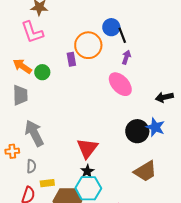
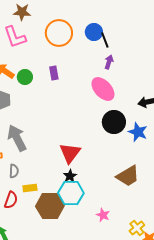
orange circle: (88, 45) -> (59, 33), moved
purple rectangle: (71, 59) -> (54, 73), moved
black circle: (137, 131) -> (114, 122), moved

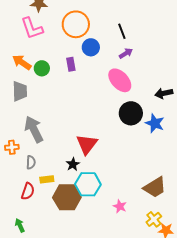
blue circle: (94, 32) -> (91, 47), moved
purple arrow: (109, 62) -> (126, 53), turned 40
black star: (70, 176) -> (73, 164), moved
brown trapezoid: (128, 176) -> (155, 187), moved

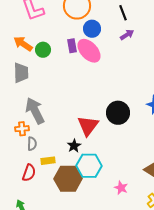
pink ellipse: (120, 80) -> (89, 51), moved
black circle: (131, 113) -> (118, 113), moved
orange cross: (12, 147) -> (22, 129), moved

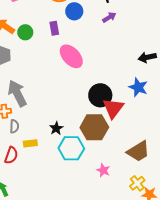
pink ellipse: (89, 51) -> (71, 56), moved
red triangle: (88, 126) -> (113, 108), moved
brown hexagon: (68, 179) -> (94, 127), moved

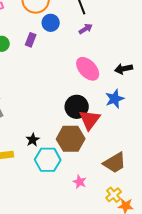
purple rectangle: (54, 28) -> (31, 40), turned 32
pink ellipse: (71, 56) -> (88, 69), moved
blue star: (138, 87) -> (115, 99), turned 30

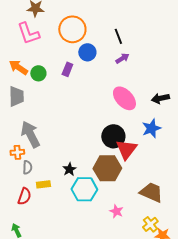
brown trapezoid: (115, 163) -> (151, 192), turned -125

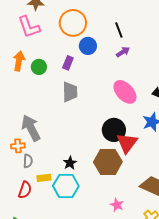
orange arrow: (18, 67) -> (19, 61), turned 66
gray trapezoid: (16, 96) -> (70, 92), moved
cyan hexagon: (84, 189) -> (66, 186), moved

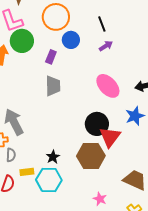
green circle: (39, 67) -> (22, 41), moved, size x1.5

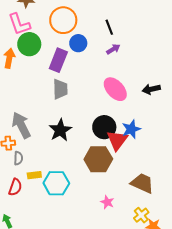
purple rectangle: (51, 57) -> (58, 60), size x1.6
blue star: (135, 116) -> (131, 129), moved
black star: (53, 157) -> (60, 130), moved, size x1.6

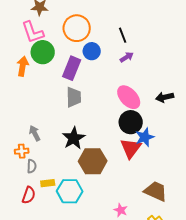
gray arrow: (21, 125) -> (35, 133), size x0.6
black circle: (104, 127) -> (131, 122), moved
brown hexagon: (98, 159) -> (93, 161), moved

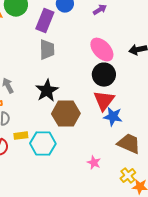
blue star: (145, 137) -> (113, 117), moved, turned 30

